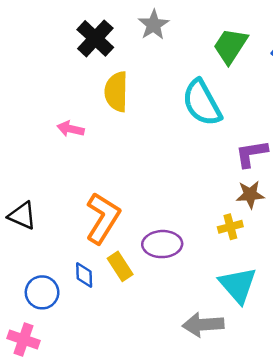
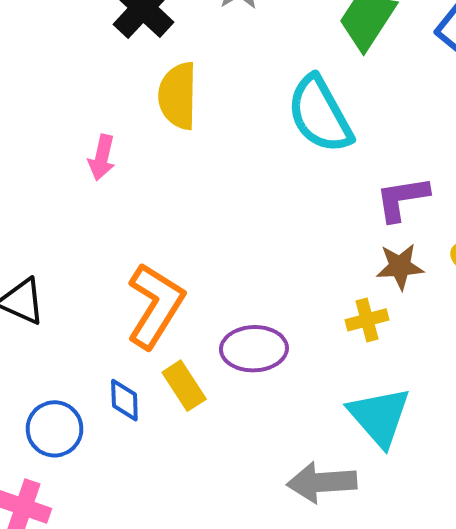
pink arrow: (71, 129) -> (102, 157), turned -90

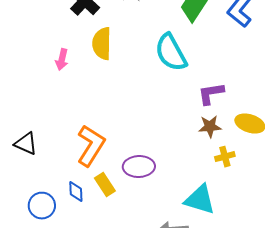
pink arrow: (102, 157) -> (62, 60), moved
yellow cross: (367, 320) -> (225, 157), moved
cyan triangle: (379, 417) -> (200, 200), turned -32

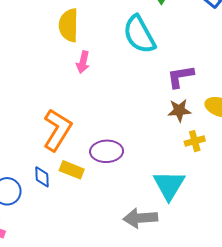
pink arrow: (62, 60) -> (83, 62), moved
yellow rectangle: (105, 185) -> (72, 170), turned -35
cyan triangle: (200, 200) -> (169, 185), turned 44

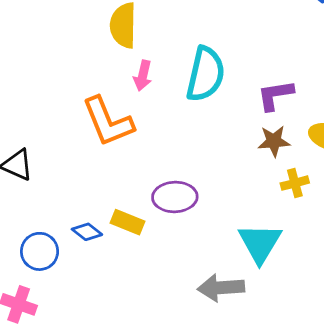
cyan semicircle: (139, 34) -> (206, 74), moved, turned -138
orange L-shape: (57, 130) -> (108, 122), moved, turned 126
blue diamond: (42, 177) -> (87, 232), turned -50

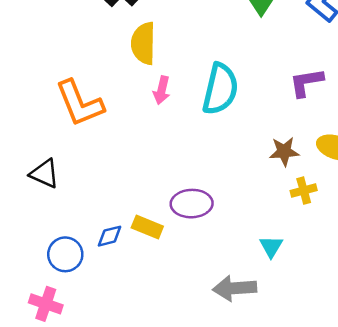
purple L-shape: (275, 95) -> (306, 82), moved
orange L-shape: (108, 122) -> (80, 103), moved
blue diamond: (87, 232) -> (110, 236), turned -52
cyan triangle: (260, 243) -> (271, 247), size x0.6

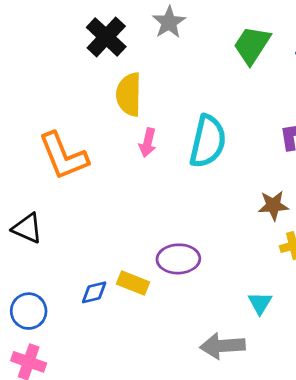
blue circle: (65, 254) -> (29, 311), moved

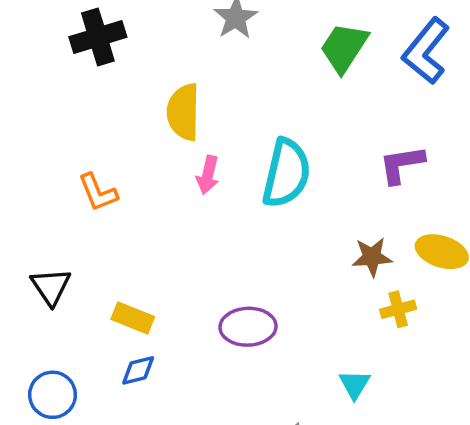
black cross: (106, 37) -> (98, 37), moved, turned 30
orange L-shape: (63, 156) -> (98, 192), size x0.6
black triangle: (27, 228) -> (51, 287), turned 32
yellow rectangle: (133, 283) -> (133, 318), moved

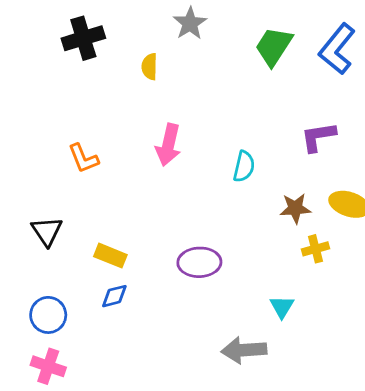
yellow semicircle: (183, 112) -> (149, 67), moved, size x0.6
cyan semicircle: (286, 173) -> (244, 166), moved, size x0.6
pink arrow: (208, 175) -> (168, 145), size x1.4

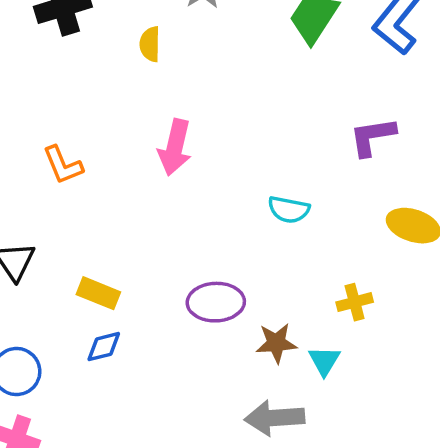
cyan semicircle: (244, 166) -> (289, 210), moved, turned 88
brown star: (295, 208) -> (276, 343), moved
yellow cross: (316, 249) -> (355, 302), moved

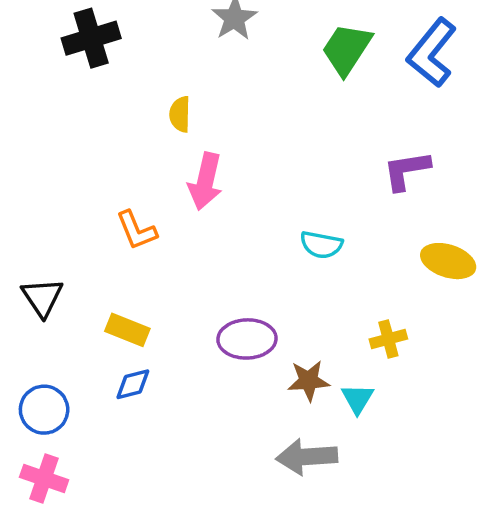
yellow semicircle: (150, 44) -> (180, 114), moved
orange L-shape: (63, 165) -> (136, 230), moved

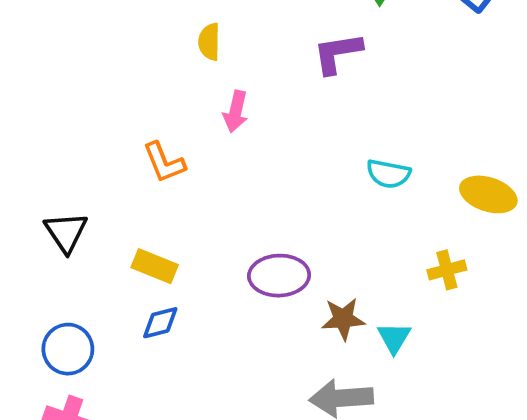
purple L-shape: (406, 170) -> (338, 53), moved
pink arrow: (205, 181) -> (236, 112), size x0.7
cyan semicircle: (321, 245) -> (388, 174), moved
yellow cross: (388, 339) -> (447, 270), moved

